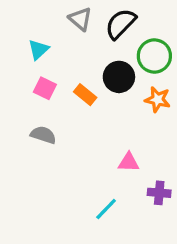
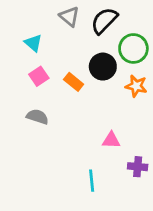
cyan triangle: (38, 50) -> (33, 43), turned -36
pink square: (45, 88) -> (39, 76), turned 30
cyan line: (106, 209) -> (92, 181), turned -50

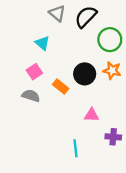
cyan triangle: (33, 43) -> (42, 43), moved
black circle: (103, 67) -> (85, 74), moved
pink square: (39, 76) -> (34, 72), moved
orange rectangle: (74, 82) -> (61, 86), moved

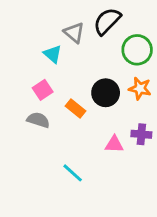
gray triangle: (57, 13) -> (74, 33), moved
purple cross: (113, 137) -> (141, 134), moved
cyan line: (75, 148) -> (73, 173), moved, turned -42

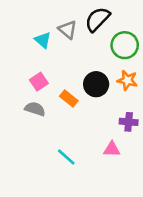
cyan triangle: (53, 54) -> (43, 40), moved
pink triangle: (114, 144) -> (112, 149), moved

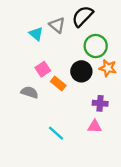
green circle: (125, 45) -> (96, 46), moved
pink square: (39, 82) -> (43, 69), moved
purple cross: (129, 122) -> (100, 103), moved

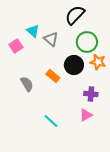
gray triangle: (57, 25) -> (51, 39), moved
pink square: (43, 69) -> (16, 46), moved
gray semicircle: (30, 92) -> (27, 84), turned 42
pink triangle: (95, 127) -> (86, 115), turned -32

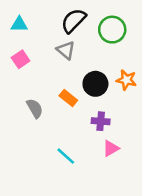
black semicircle: (75, 15) -> (73, 21), moved
cyan triangle: (33, 31) -> (19, 24), moved, turned -40
green circle: (87, 42) -> (112, 30), moved
purple cross: (91, 94) -> (101, 121), moved

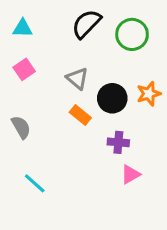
gray triangle: (66, 50) -> (77, 79), moved
orange star: (126, 80) -> (149, 94), turned -30
gray semicircle: (35, 108) -> (21, 127), moved
cyan line: (66, 156) -> (35, 183), moved

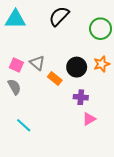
cyan triangle: (23, 28) -> (15, 19), size x1.5
green circle: (132, 34) -> (101, 29), moved
pink square: (24, 69) -> (16, 65), moved, turned -32
gray triangle: (77, 79) -> (37, 63), moved

